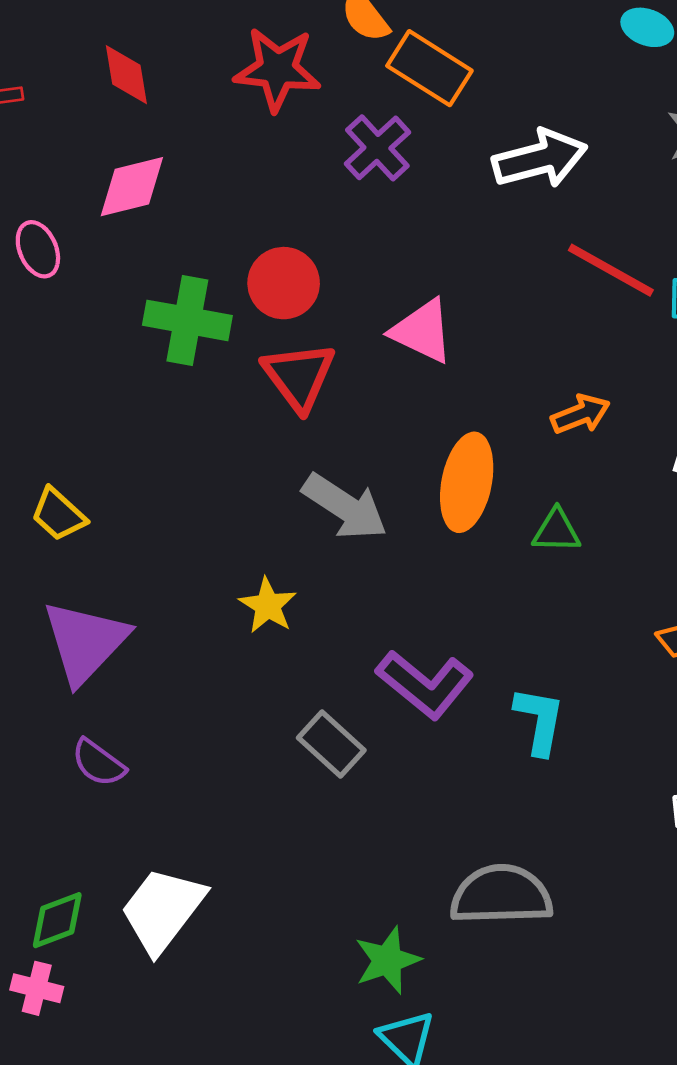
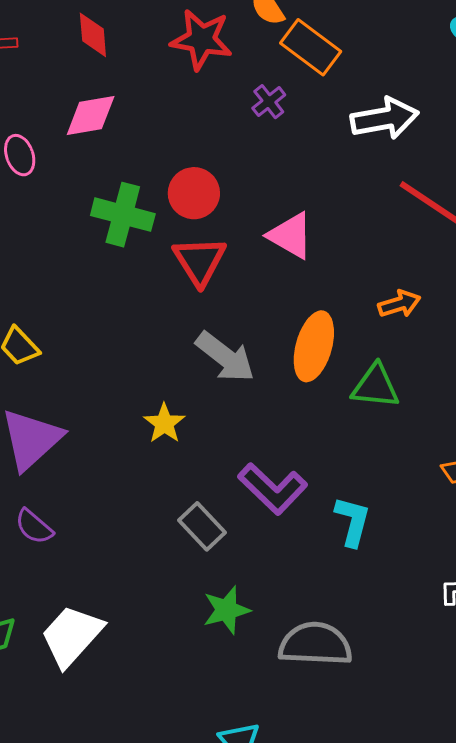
purple cross: (377, 148) -> (269, 102), size x0.7
green triangle: (556, 531) -> (375, 386), size x1.4
green star: (387, 960) -> (226, 610), moved

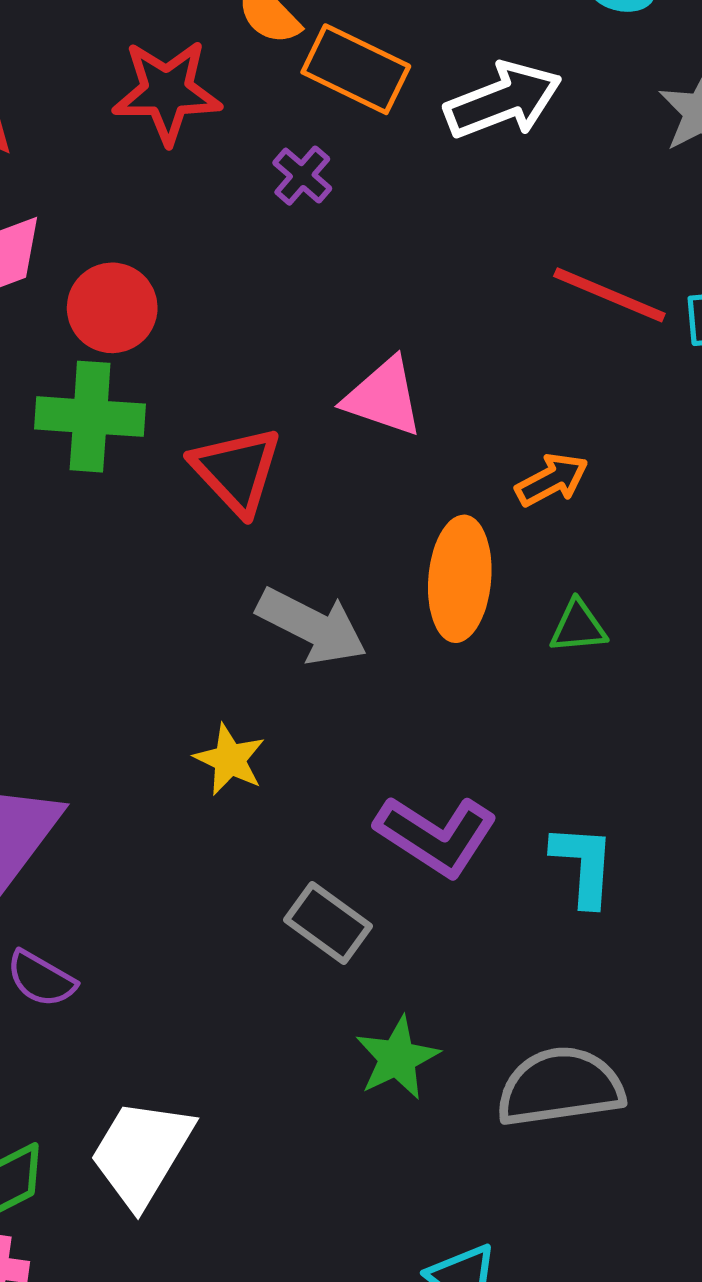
white arrow: (385, 118) -> (503, 100), moved
red circle: (194, 193) -> (112, 308), moved
orange arrow: (399, 304) -> (552, 480), moved
green triangle: (375, 386) -> (578, 627), size x0.7

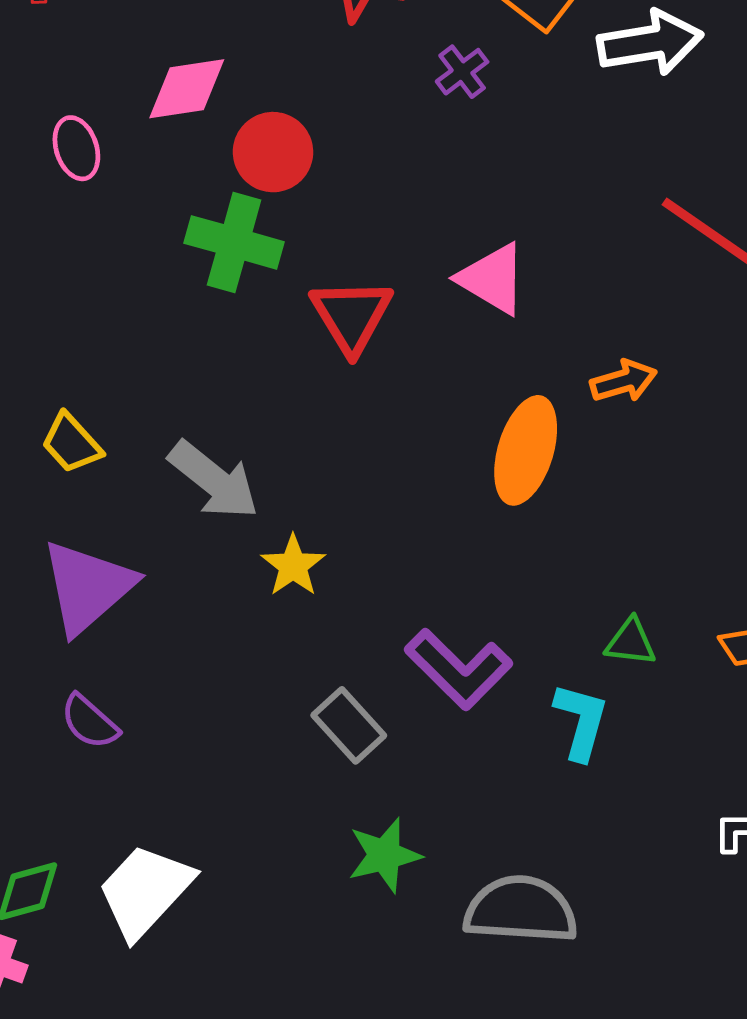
gray arrow: (312, 626) -> (214, 480), moved
green triangle: (578, 627) -> (631, 642), moved

